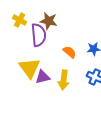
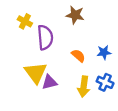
brown star: (49, 21) -> (75, 15), moved
yellow arrow: (64, 80) -> (84, 87), moved

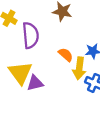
yellow arrow: (84, 87) -> (79, 68), moved

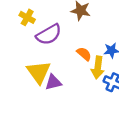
purple semicircle: (30, 35) -> (49, 34), turned 65

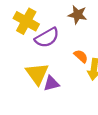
yellow cross: (27, 17) -> (26, 21), size x1.6

